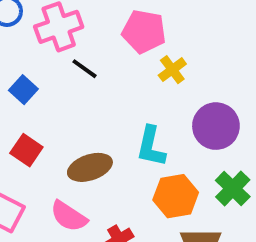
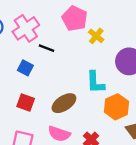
pink pentagon: (144, 31) -> (75, 19), turned 30
blue square: (23, 90) -> (25, 68), moved

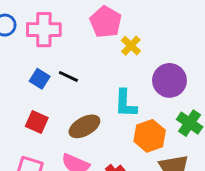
pink cross: (26, 28) -> (44, 30), turned 30
black line: (46, 48) -> (68, 76), moved

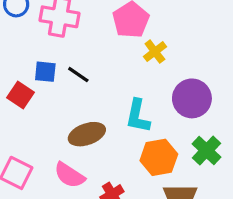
blue square: (40, 79) -> (45, 72), turned -36
red square: (37, 122) -> (20, 95), moved

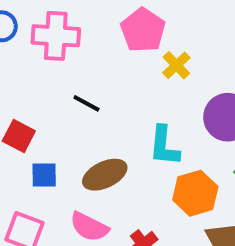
blue square: (45, 72) -> (44, 175), moved

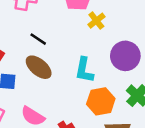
brown ellipse: (105, 175) -> (39, 67), moved, turned 60

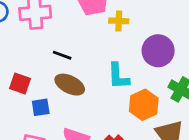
yellow cross: (96, 21) -> (119, 21), turned -36

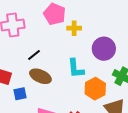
black line: (62, 55) -> (34, 55), turned -56

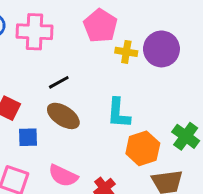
purple circle: (104, 49) -> (161, 49), moved

